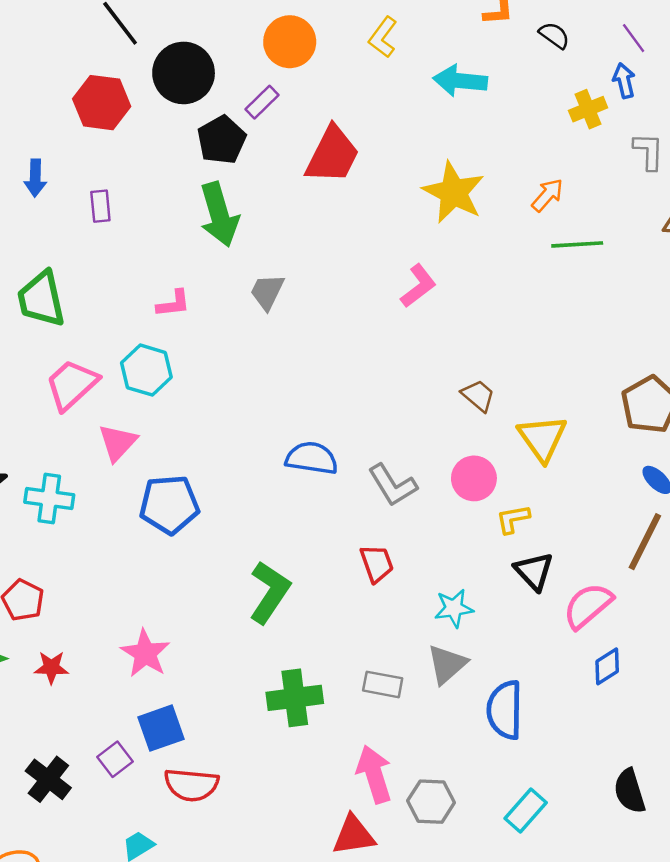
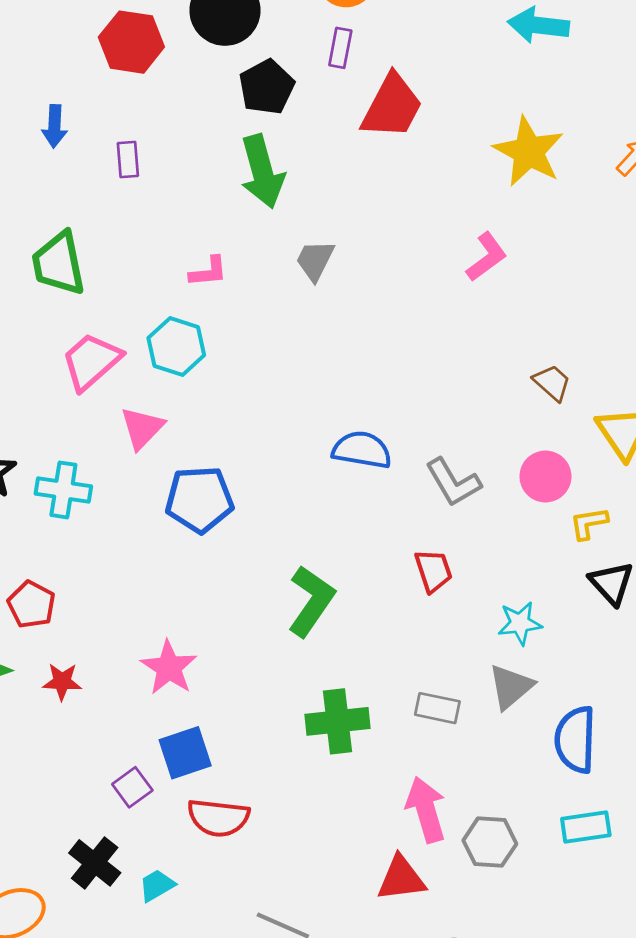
purple rectangle: (262, 102) -> (340, 48), moved, turned -36
black cross: (48, 779) -> (95, 863), moved
cyan rectangle: (526, 810) -> (586, 827), moved, turned 39

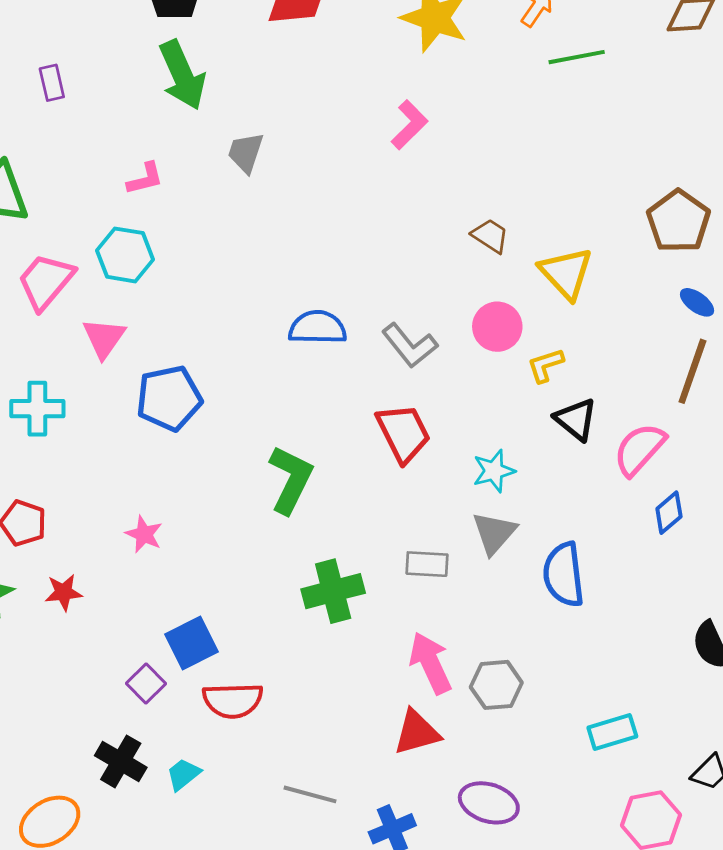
red trapezoid: (433, 571) -> (403, 433), size x1.4
pink star: (169, 668) -> (144, 534), moved, size x0.7
cyan rectangle: (586, 827) -> (612, 732), moved

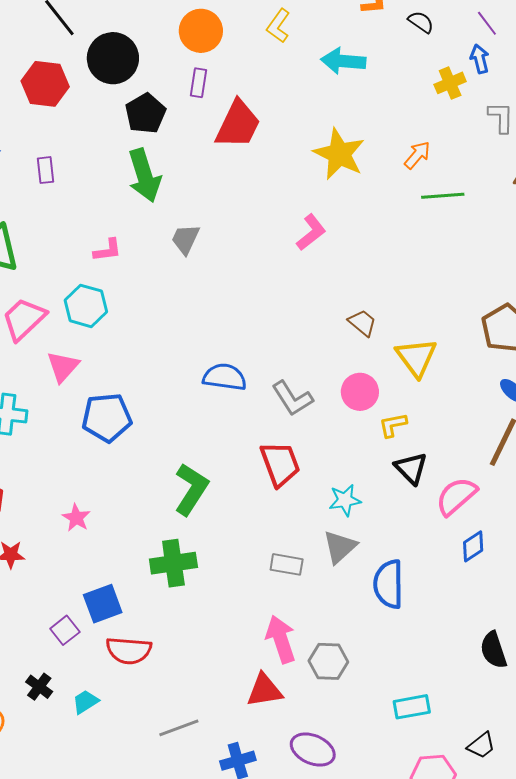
green cross: (333, 591) -> (173, 563), moved
black cross: (121, 761) -> (39, 687), size x0.7
gray line: (310, 794) -> (179, 728), turned -42

